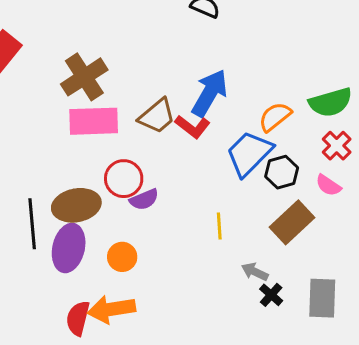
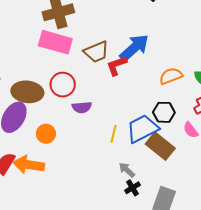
red L-shape: (193, 127) -> (117, 66), turned 105
blue trapezoid: (249, 153) -> (142, 129), moved
purple semicircle: (144, 199) -> (82, 107), moved
brown rectangle: (292, 222) -> (160, 146), turned 64

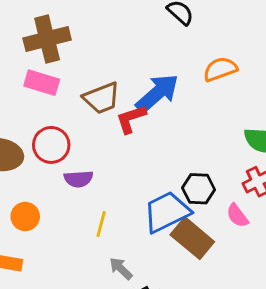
pink rectangle: (55, 42) -> (42, 83), size x0.7
orange semicircle: (171, 76) -> (220, 69), moved
yellow line: (114, 134) -> (101, 224), moved
gray arrow: (127, 170) -> (121, 269), moved

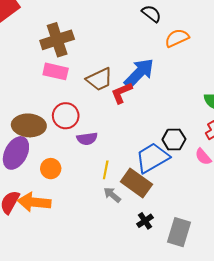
orange semicircle: (220, 69) -> (177, 38), moved
brown rectangle: (192, 238) -> (136, 183), moved
gray arrow: (121, 269) -> (112, 195), moved

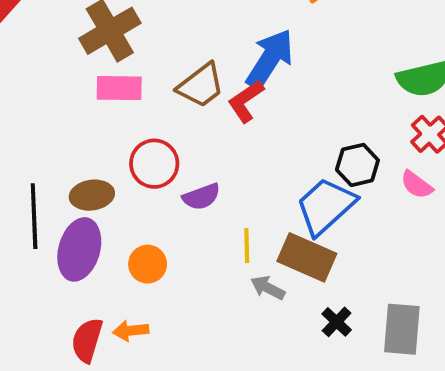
brown ellipse: (29, 125) -> (92, 195), size x0.7
orange arrow: (34, 202) -> (131, 331), size x0.6

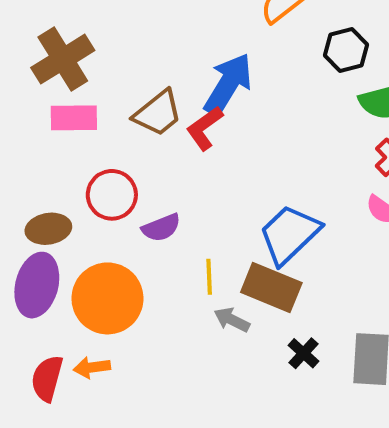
black hexagon: (357, 165) -> (346, 50), moved
orange circle: (148, 264) -> (107, 298), size x1.8

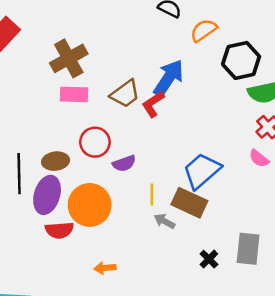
black hexagon: (346, 50) -> (241, 60), size x1.4
black cross: (304, 353) -> (209, 259), moved
orange arrow: (92, 367) -> (105, 268), moved
red semicircle: (47, 378) -> (59, 230), moved, turned -112

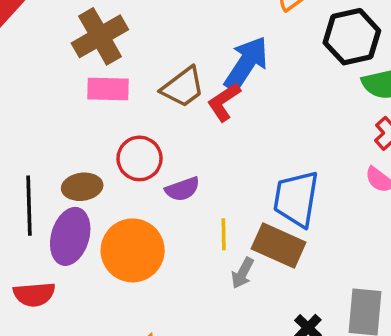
blue trapezoid: (202, 171) -> (296, 199), turned -39
gray arrow: (165, 221) -> (243, 273), turned -90
red semicircle: (59, 230) -> (34, 294), moved

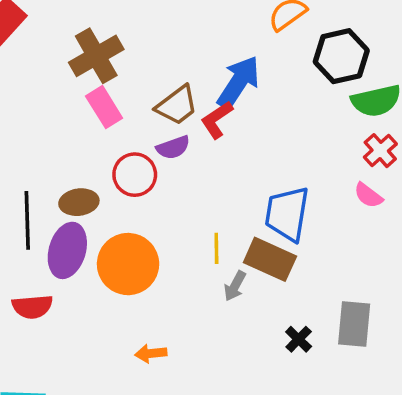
pink rectangle: (108, 89) -> (104, 107), turned 57
purple semicircle: (182, 189) -> (173, 147), moved

